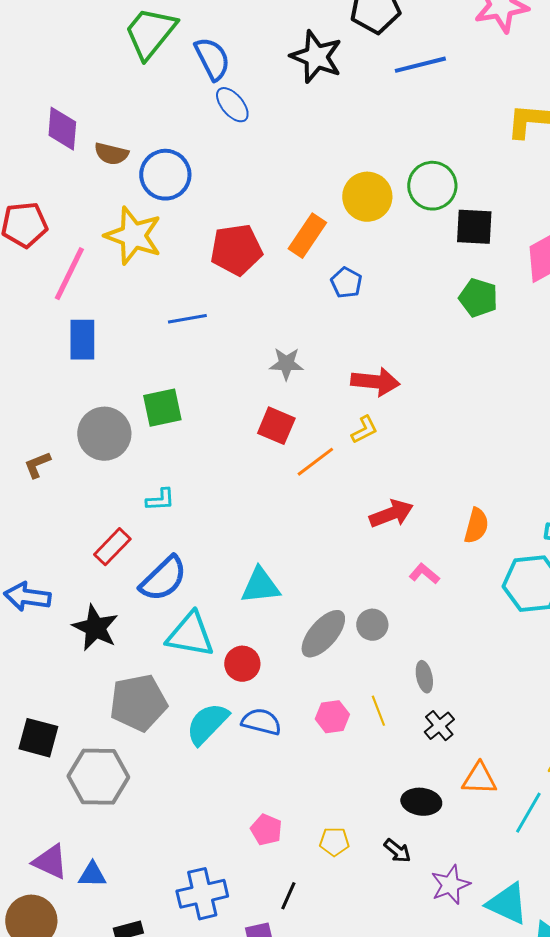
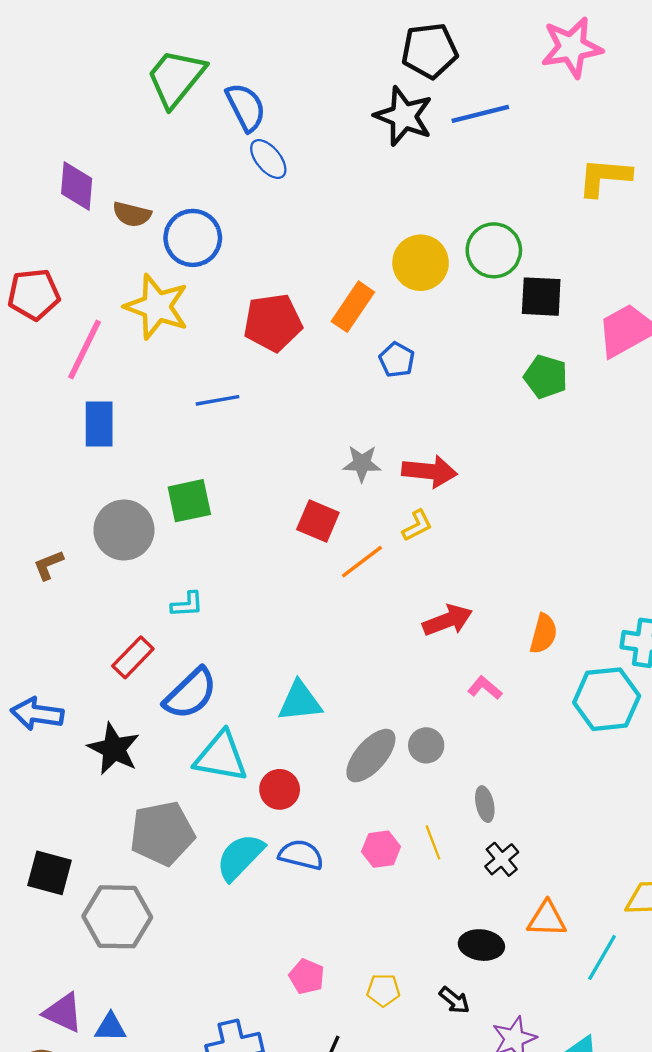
black star: (316, 57) -> (404, 116), moved
gray star: (286, 364) -> (362, 463), moved

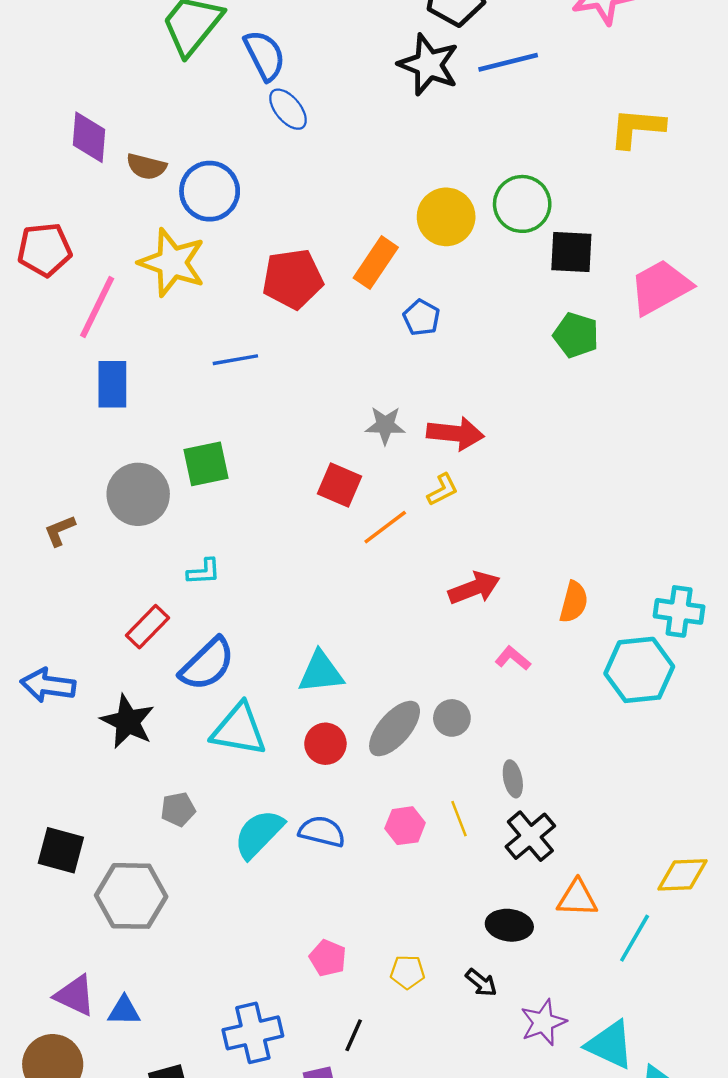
red circle: (280, 789) -> (325, 744), moved
gray pentagon: (162, 833) -> (178, 809), size x0.5
black cross: (502, 859) -> (530, 836), size x1.4

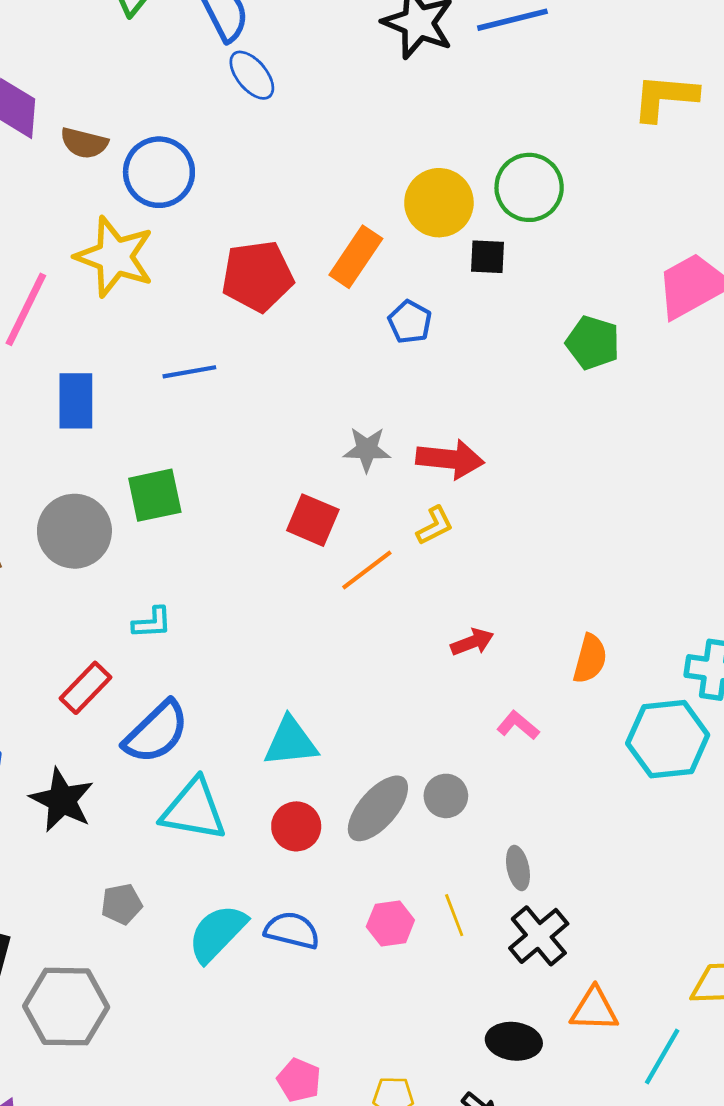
black square: (571, 252) -> (487, 257), moved, size x0.7
blue rectangle: (112, 384) -> (76, 401), moved
red arrow: (474, 588) -> (472, 642), size x0.7

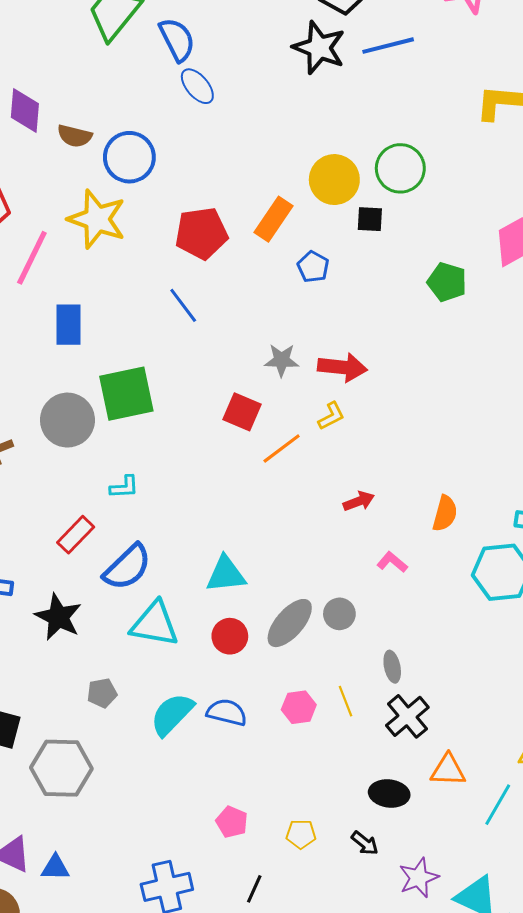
blue line: (189, 372) -> (183, 305), moved, turned 63
green square: (155, 495) -> (126, 394), size x1.4

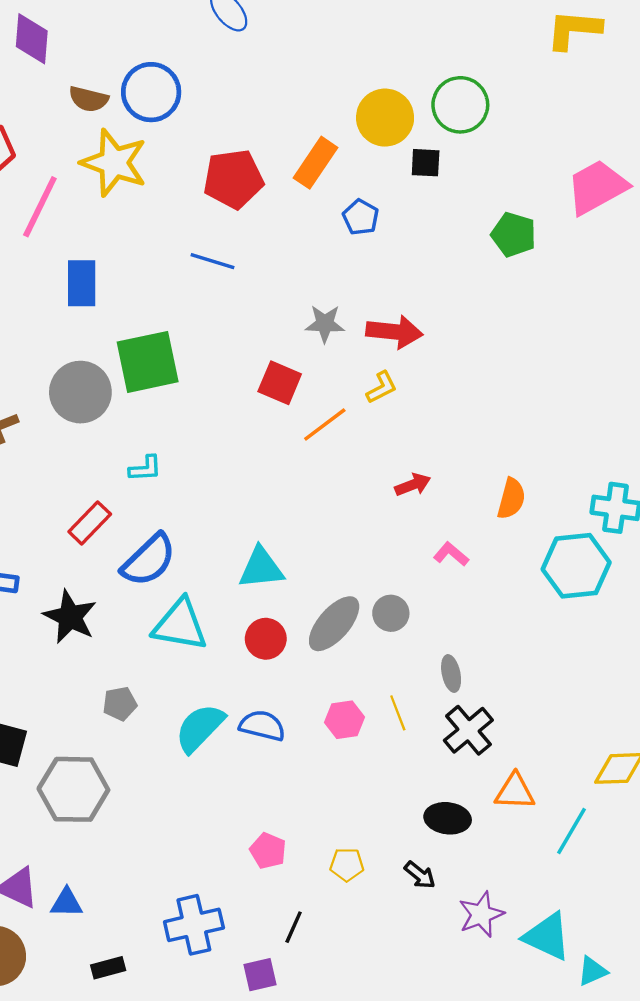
brown semicircle: (75, 136) -> (89, 99), moved
blue line: (183, 305) -> (212, 261), turned -36

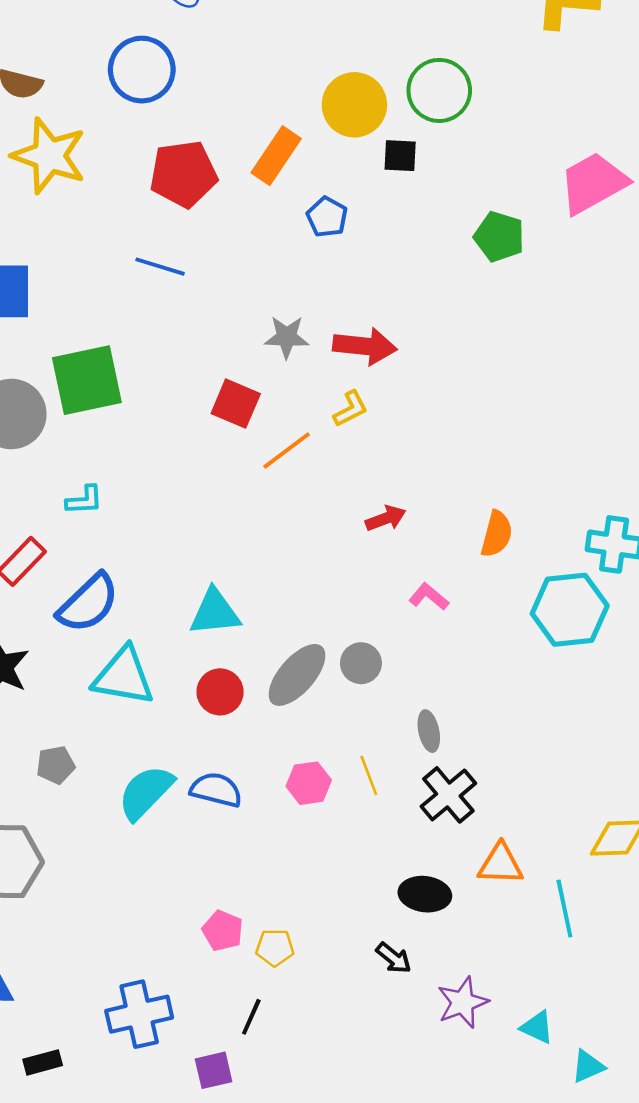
blue circle: (151, 92) -> (142, 70), moved
cyan line: (572, 831) -> (564, 908), turned -42
yellow pentagon: (347, 865) -> (275, 948), moved
cyan triangle: (547, 936) -> (537, 1027), size x0.6

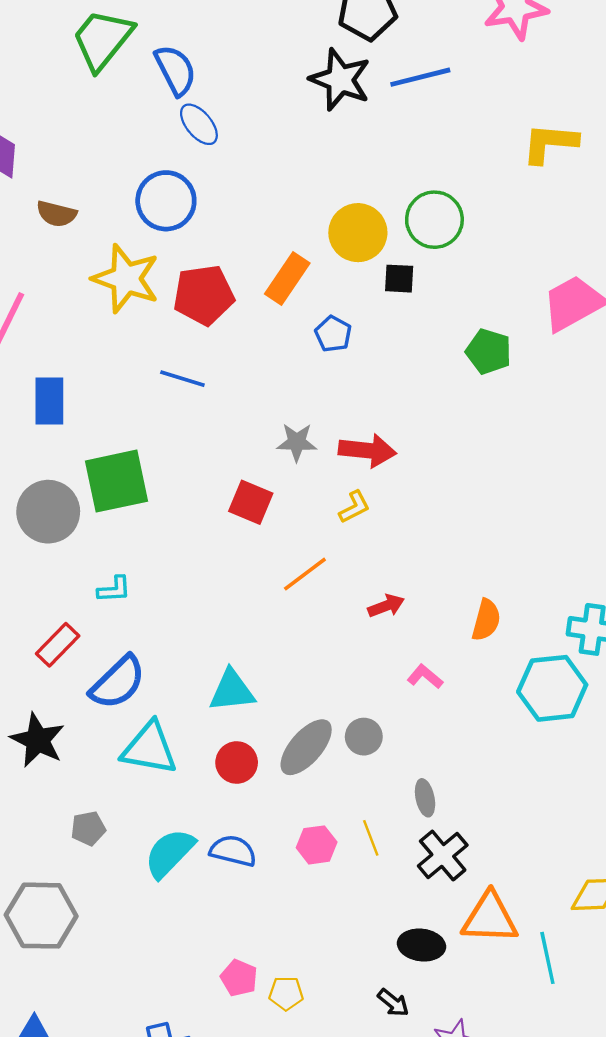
yellow star: (49, 156) -> (126, 279), moved
orange line: (287, 451) -> (305, 574), moved
orange triangle: (501, 864) -> (490, 918), size x1.4

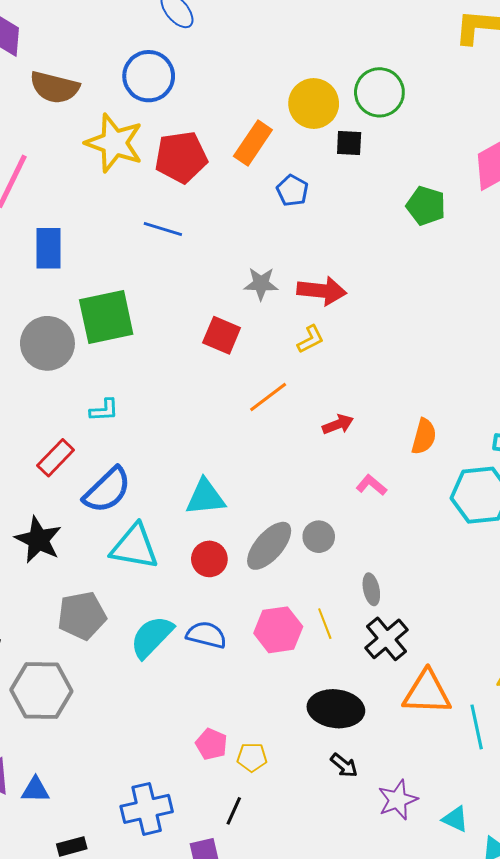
brown semicircle: (56, 214) -> (55, 87), size x1.4
gray pentagon: (88, 828) -> (82, 616), size x1.6
pink hexagon: (317, 845) -> (278, 630), size x1.4
black ellipse: (421, 945) -> (336, 709), moved, size x1.4

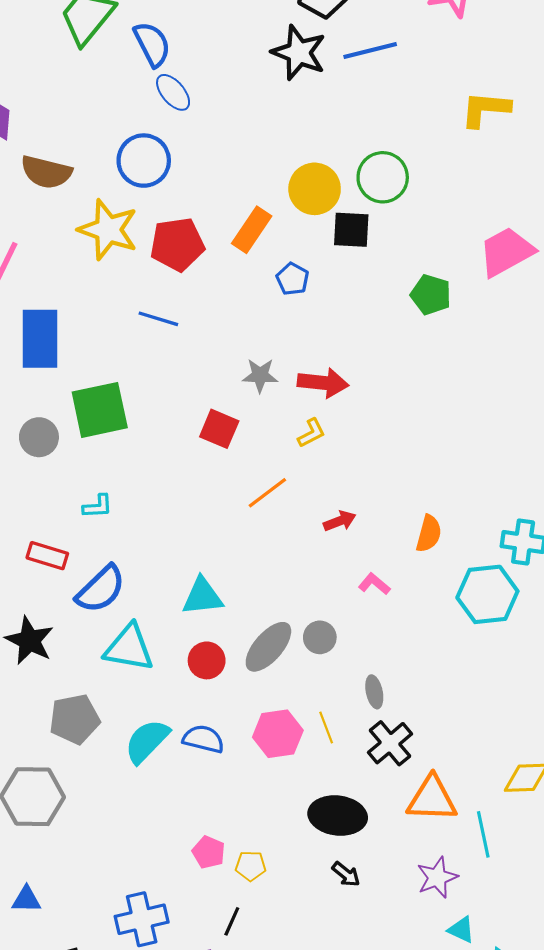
black square: (349, 143) -> (351, 230), size x1.4
blue rectangle: (48, 248) -> (40, 339), size x1.4
gray circle: (47, 343) -> (39, 437), size x0.7
red rectangle: (56, 458) -> (47, 556), turned 63
purple star: (398, 800) -> (437, 877), moved

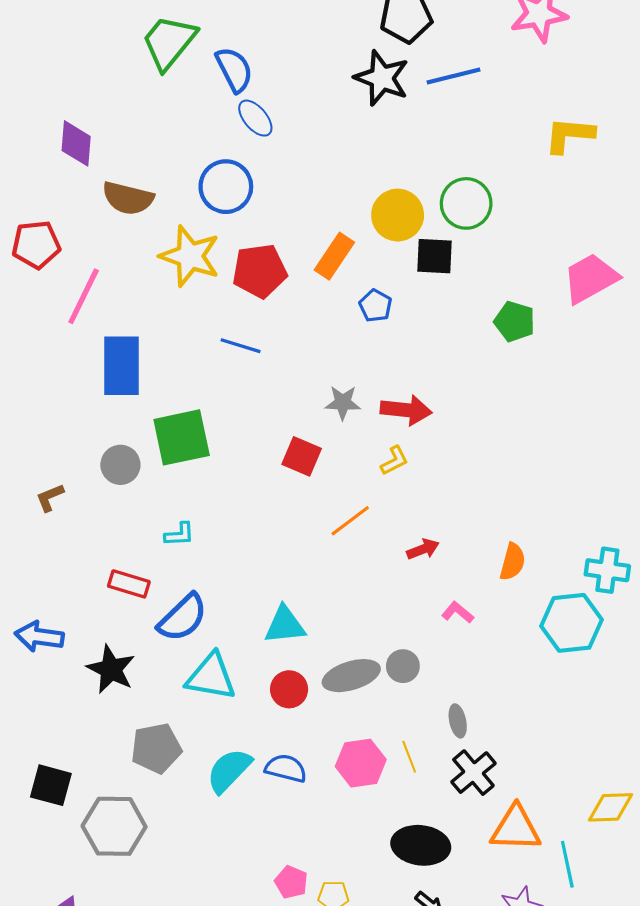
gray ellipse: (268, 647) -> (351, 676), turned 32

